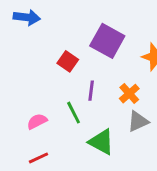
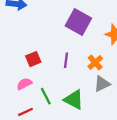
red square: (68, 61) -> (33, 59), moved, turned 32
green line: (74, 113) -> (46, 96), moved

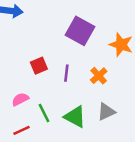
red square: (33, 59) -> (39, 66), moved
gray triangle: (102, 84) -> (106, 112), moved

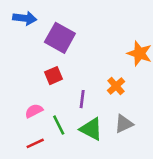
purple square: (80, 31) -> (60, 38), moved
purple line: (66, 73) -> (82, 99), moved

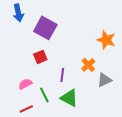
blue arrow: (25, 18) -> (18, 13), turned 72
gray triangle: (124, 124) -> (104, 80), moved

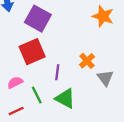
orange star: (106, 40) -> (103, 16), moved
red square: (40, 57) -> (32, 52), size x1.6
gray triangle: (104, 80) -> (105, 78), turned -42

